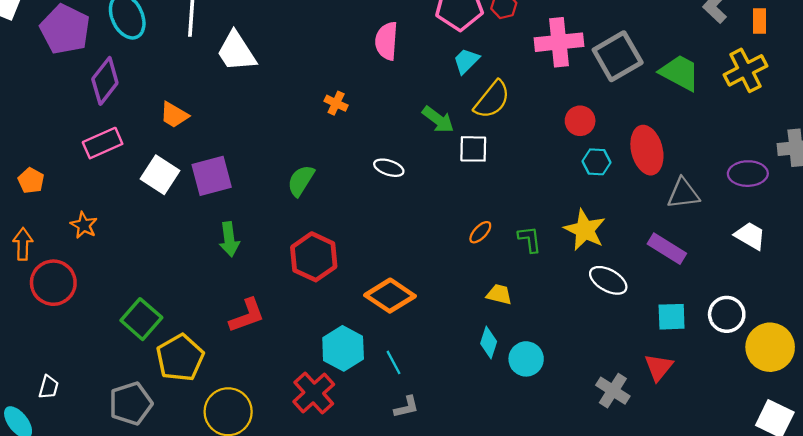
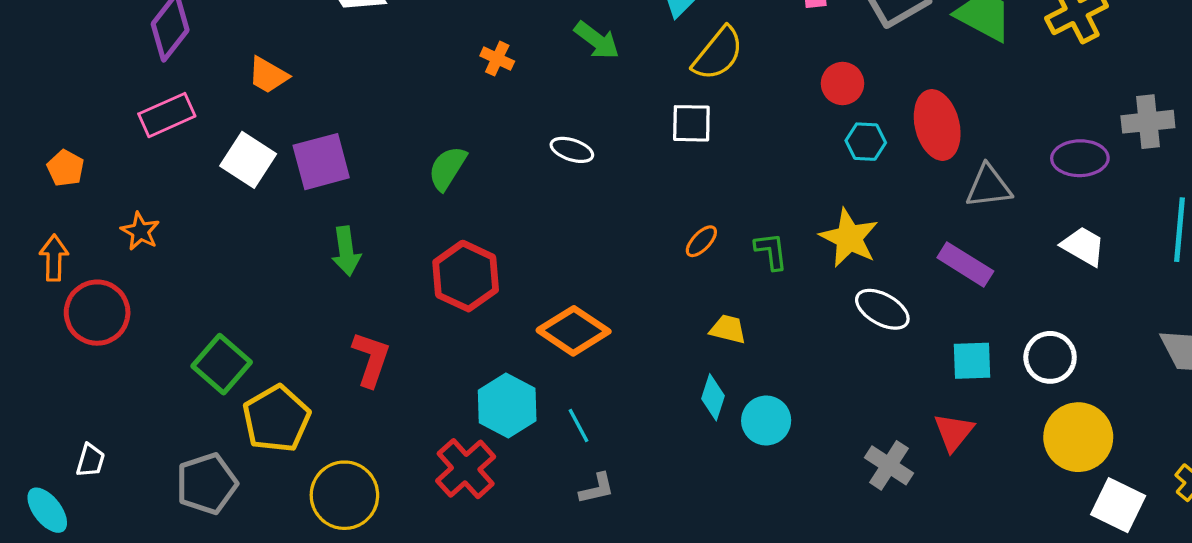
green arrow: (438, 120) -> (597, 40), moved
red L-shape: (247, 316) -> (371, 359), turned -51
yellow circle: (770, 347) -> (1078, 437), moved

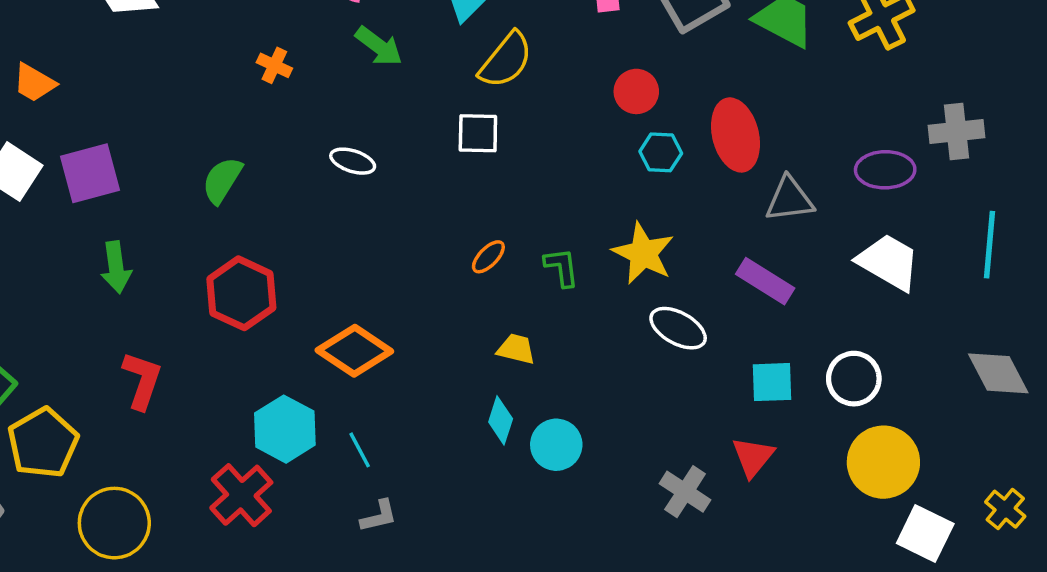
white trapezoid: (1083, 246) -> (889, 262), size x1.4

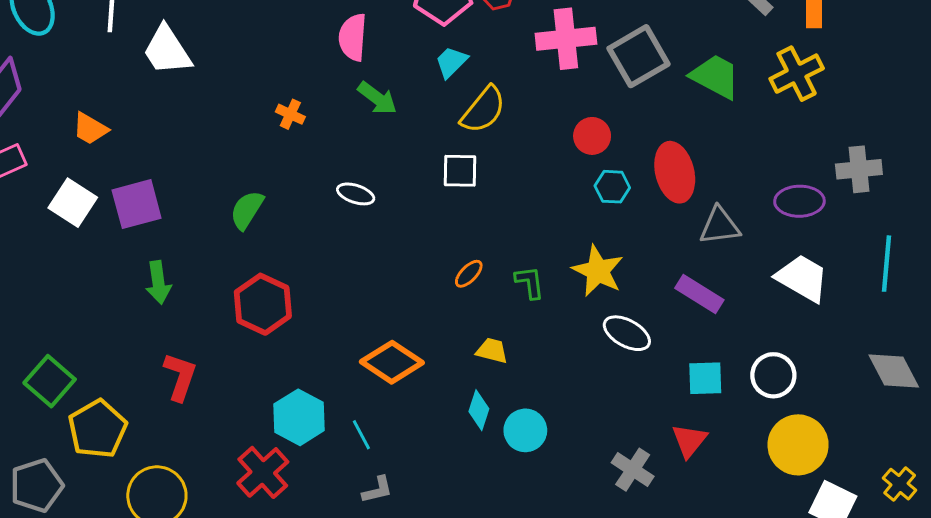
orange diamond: (354, 351) -> (392, 362), moved

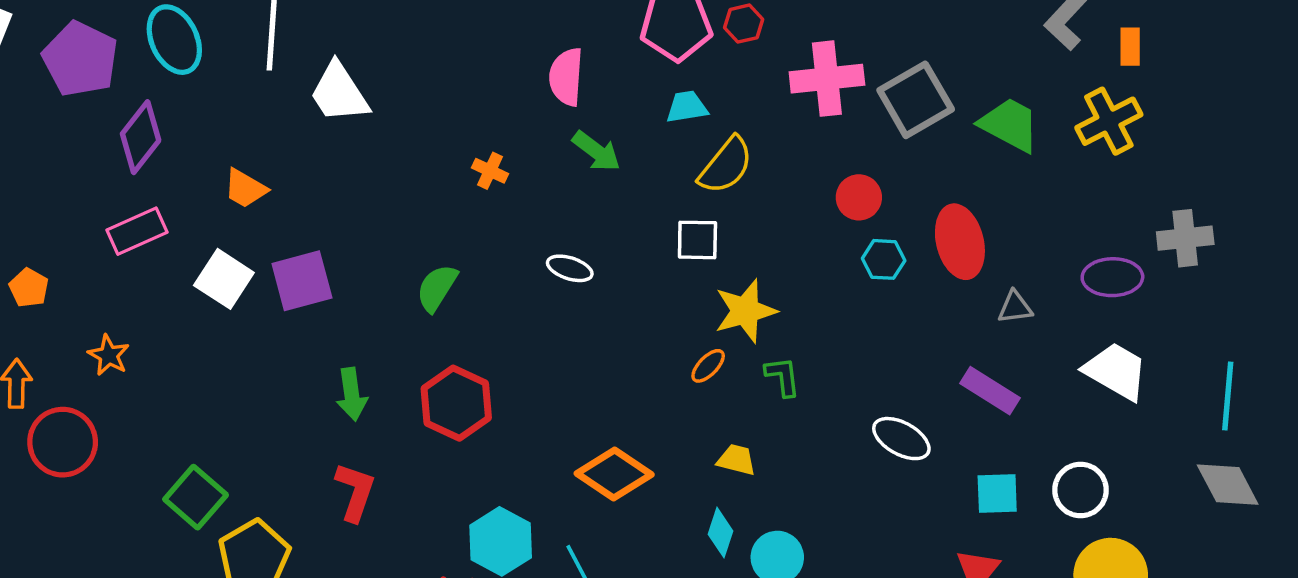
cyan trapezoid: (451, 62) -> (687, 107), turned 36
gray triangle: (720, 226) -> (1015, 307), size x0.7
cyan line: (887, 264) -> (1228, 396), moved
yellow star: (598, 271) -> (745, 311), moved, turned 30
green arrow: (158, 282) -> (352, 394), moved

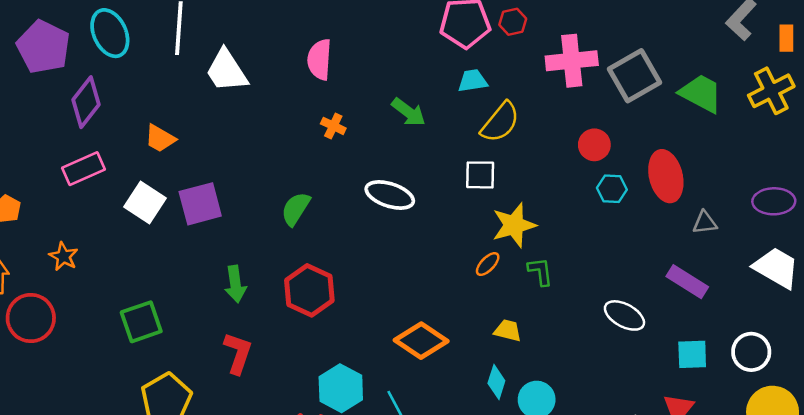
pink semicircle: (566, 77) -> (319, 59), moved
white ellipse: (570, 268) -> (390, 195), size x1.5
green square: (196, 497) -> (141, 322), moved, turned 30

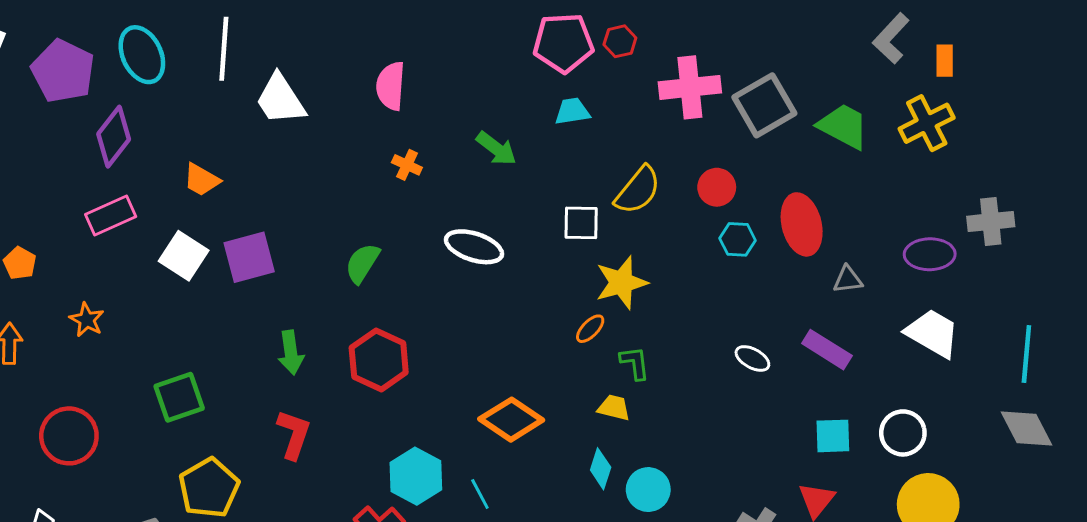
yellow semicircle: (500, 122) -> (638, 190), moved
green L-shape: (540, 272) -> (635, 363), moved
white ellipse: (624, 315) -> (752, 358), moved, size x0.7
red circle: (31, 318) -> (69, 436), moved

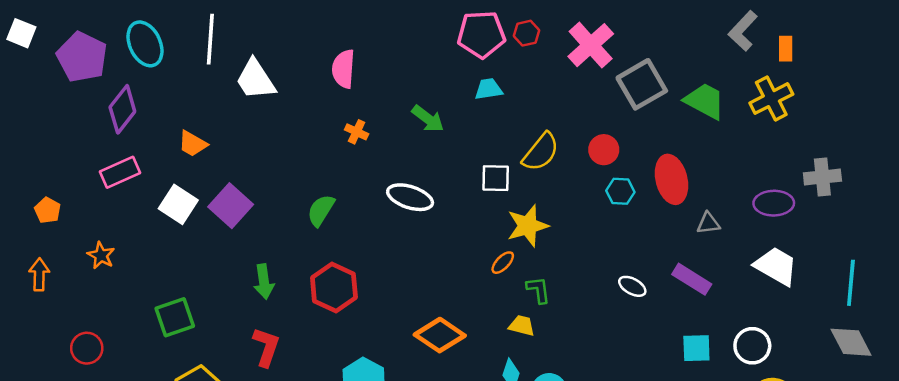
pink cross: (690, 87) -> (591, 45), moved, turned -36
purple square: (249, 257) -> (231, 206), turned -33
red circle: (69, 436) -> (87, 348), size x0.7

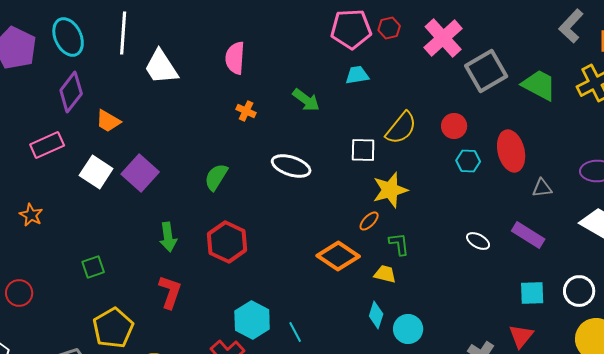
purple diamond: (122, 109) -> (71, 92), moved
green square: (175, 317) -> (93, 267), size x0.7
orange diamond: (440, 335) -> (338, 256), moved

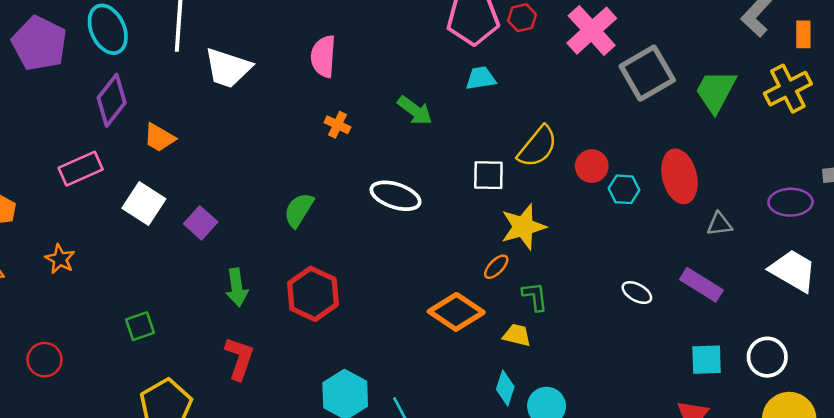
white trapezoid: (161, 67) -> (228, 68), turned -39
green trapezoid: (539, 85) -> (716, 91), turned -90
red circle: (454, 126) -> (592, 166), moved
purple square: (140, 173) -> (201, 223), moved, size x0.7

